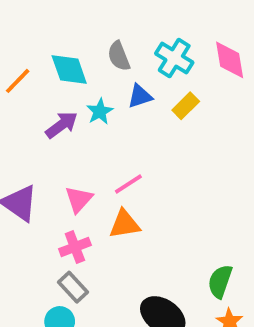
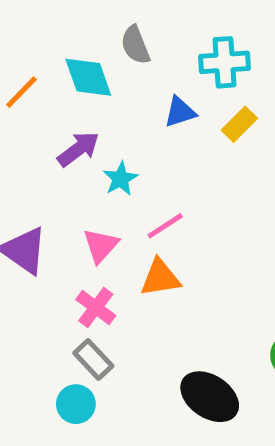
gray semicircle: (119, 56) -> (135, 45), moved
cyan cross: (174, 58) -> (225, 62), turned -36
cyan star: (100, 111) -> (121, 179), moved
pink cross: (75, 247) -> (96, 308), turned -32

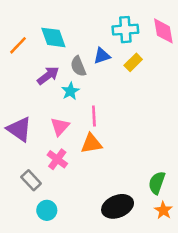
gray semicircle: (135, 45) -> (78, 66), moved
pink line: (165, 226) -> (94, 116), turned -60
gray rectangle: (93, 360) -> (31, 180), moved
black ellipse: (210, 397) -> (118, 206), turned -56

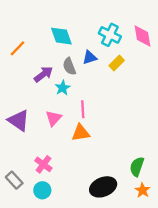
cyan cross: (125, 30) -> (110, 35), turned 30
cyan diamond: (53, 37) -> (61, 36), moved
pink cross: (57, 159) -> (43, 164), moved
gray rectangle: (31, 180) -> (14, 180), moved

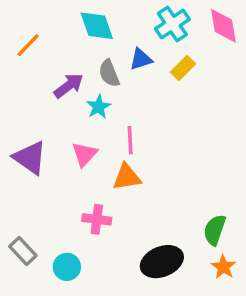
cyan cross: (110, 35) -> (172, 24), turned 30
pink cross: (43, 164) -> (97, 219), moved, turned -30

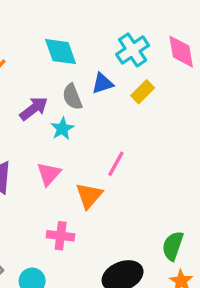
pink line: (130, 140) -> (116, 164), moved, turned 32
orange triangle: (127, 177) -> (89, 196), turned -40

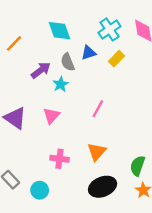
orange triangle: (89, 196) -> (97, 152), moved

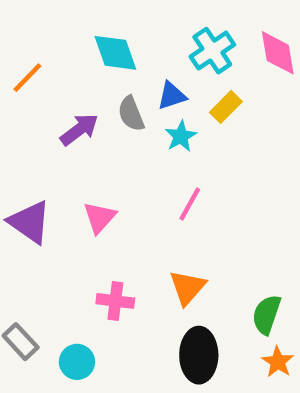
cyan star: (61, 84) -> (181, 136), moved
black ellipse: (103, 187) -> (199, 355), turned -68

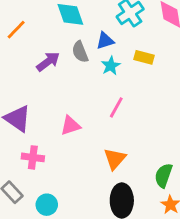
yellow rectangle: (226, 107) -> (144, 57), moved, turned 60
pink triangle: (100, 218) -> (70, 125), moved, turned 30
pink cross: (115, 301) -> (33, 157), moved

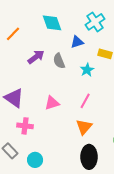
gray semicircle: (80, 52) -> (59, 61), moved
cyan star: (111, 66) -> (87, 70), moved
pink line: (116, 107) -> (85, 101), moved

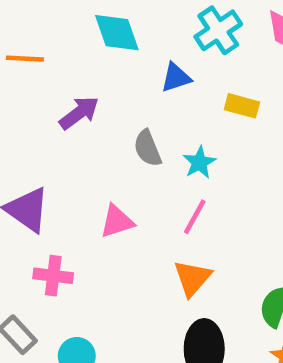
orange line: (13, 34) -> (25, 59), turned 49
gray semicircle: (59, 61) -> (148, 148), moved
cyan star: (87, 70) -> (199, 162), moved

